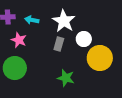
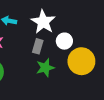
green star: (66, 78) -> (45, 68), moved, turned -30

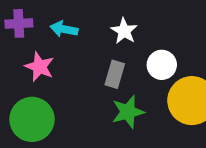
white star: (43, 22) -> (124, 31), size x0.6

